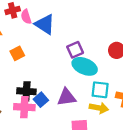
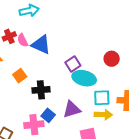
black cross: (26, 91) -> (41, 90), moved

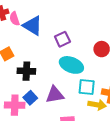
purple square: (73, 64) -> (62, 39), moved
yellow arrow: (103, 115) -> (97, 105), moved

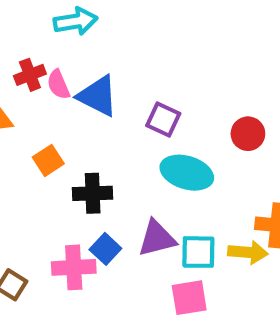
purple square: (62, 39) -> (163, 120), turned -35
cyan square: (87, 87) -> (198, 252), moved

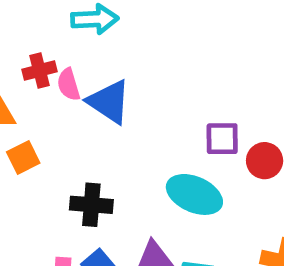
purple square: (163, 120) -> (222, 139), moved, turned -32
orange square: (48, 160) -> (23, 157), moved

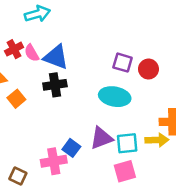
purple square: (222, 139) -> (123, 63), turned 30
black cross: (91, 205) -> (55, 85), moved

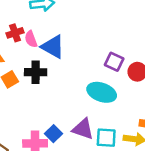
black cross: (55, 85) -> (36, 72), moved
purple triangle: (101, 138) -> (83, 129), turned 30

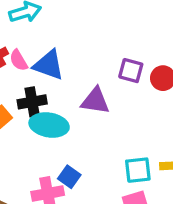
cyan ellipse: (102, 92) -> (49, 125), moved
purple triangle: (83, 129) -> (95, 101), moved

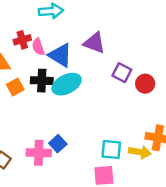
purple triangle: (95, 101) -> (94, 43), moved
cyan ellipse: (49, 125) -> (67, 84), moved, turned -48

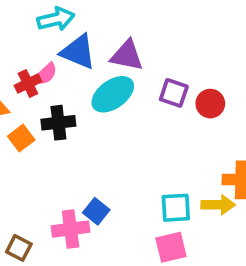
red cross: (22, 40) -> (28, 83), moved
pink semicircle: (38, 47) -> (45, 74), turned -105
blue triangle: (60, 55) -> (78, 52), moved
cyan ellipse: (67, 84) -> (113, 94), moved

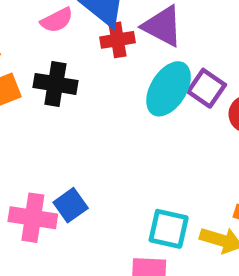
red cross: (28, 83) -> (117, 40), moved
cyan ellipse: (113, 94) -> (169, 89), moved, turned -39

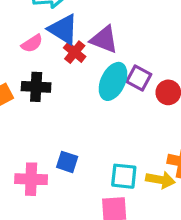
red cross: (117, 40) -> (75, 52), turned -35
blue square: (71, 205) -> (67, 162), moved, turned -30

